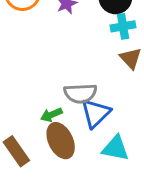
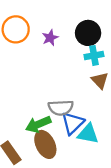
green arrow: (51, 115) -> (38, 124), size x1.5
cyan triangle: (115, 148) -> (88, 134), moved

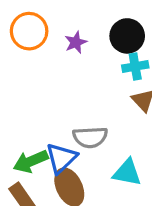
blue triangle: (73, 123) -> (61, 158), moved
green arrow: (38, 124) -> (31, 161), moved

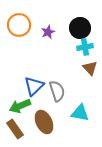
gray semicircle: (90, 137) -> (57, 91), turned -105
blue triangle: (61, 158) -> (34, 86), moved

